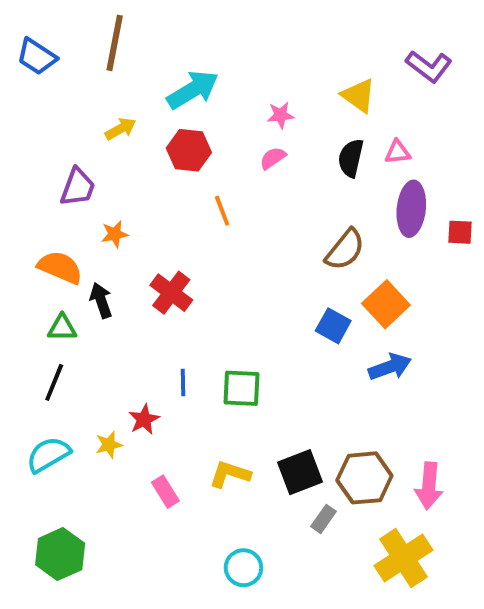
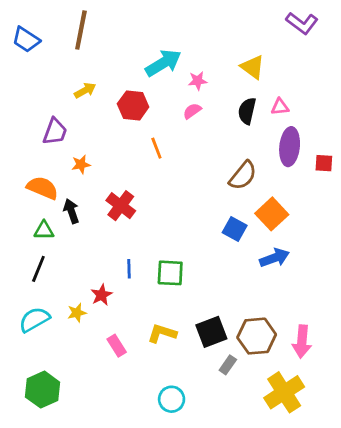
purple L-shape: (429, 66) -> (302, 23), moved
cyan arrow: (193, 90) -> (163, 63), moved

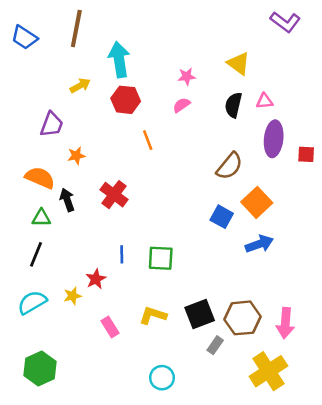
cyan arrow: (163, 63) -> (119, 60), moved, turned -68

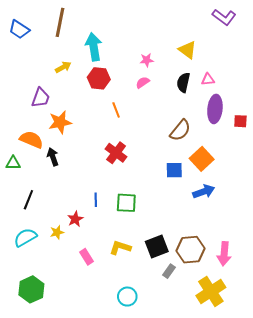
orange star: (76, 156) -> (60, 122), size x1.6
red cross: (114, 195) -> (116, 153), moved
blue square: (222, 217) -> (174, 170), turned -30
green triangle: (41, 218) -> (13, 163), moved

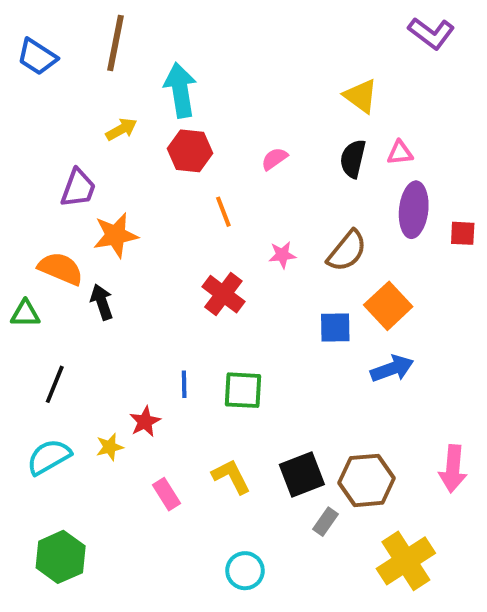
pink star: (147, 60) -> (282, 255), moved
yellow L-shape: (120, 248) -> (231, 476), turned 45
pink arrow: (224, 254) -> (453, 469), moved

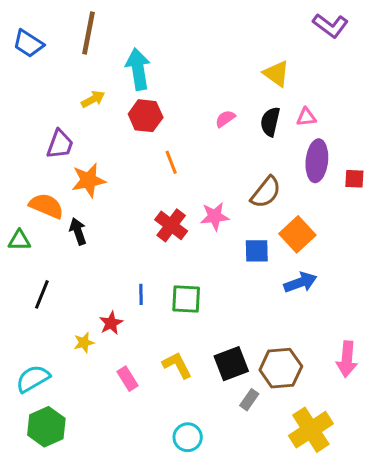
pink semicircle: (274, 159) -> (225, 119), moved
pink star: (282, 255) -> (215, 216), moved, size x1.4
cyan semicircle: (49, 457) -> (33, 379), moved

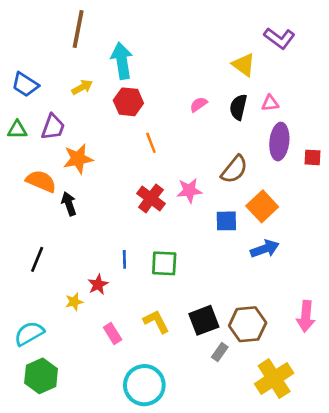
purple L-shape: (330, 26) -> (279, 38), moved
blue trapezoid: (28, 44) -> (25, 85), moved
green triangle: (19, 240) -> (17, 130), moved
cyan circle: (188, 437) -> (144, 385), moved, size x1.6

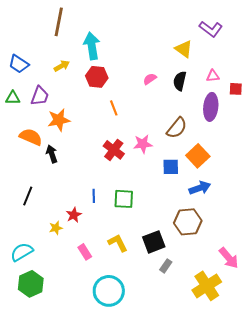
pink triangle: (270, 103) -> (213, 76), moved
red square: (312, 157) -> (236, 89), moved
pink arrow: (306, 316) -> (229, 258), moved, turned -45
brown hexagon: (248, 324) -> (188, 222), moved

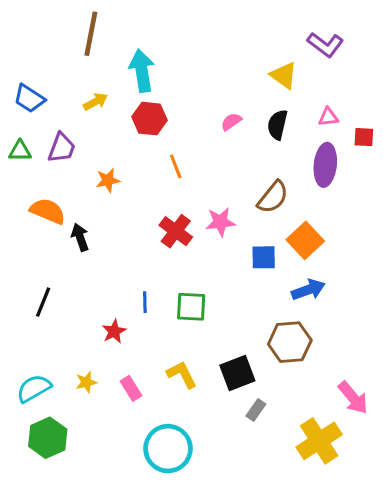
orange star: (59, 120) -> (108, 180), moved, size x0.7
yellow star: (56, 228) -> (86, 382), moved

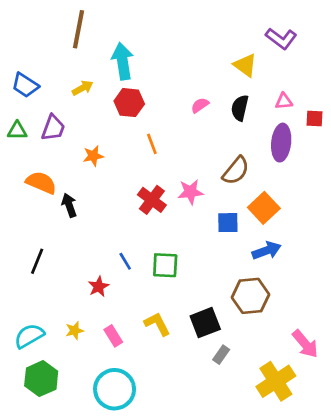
blue line: (145, 302) -> (125, 261), turned -30
cyan circle: (168, 449) -> (115, 389), moved

